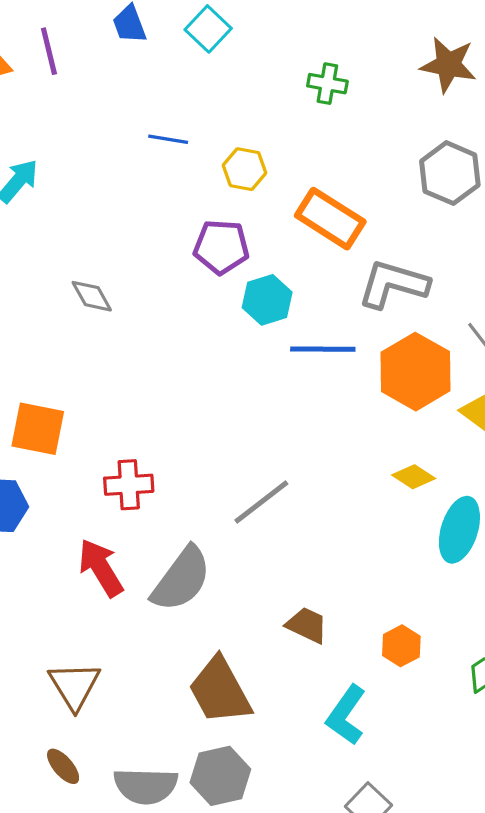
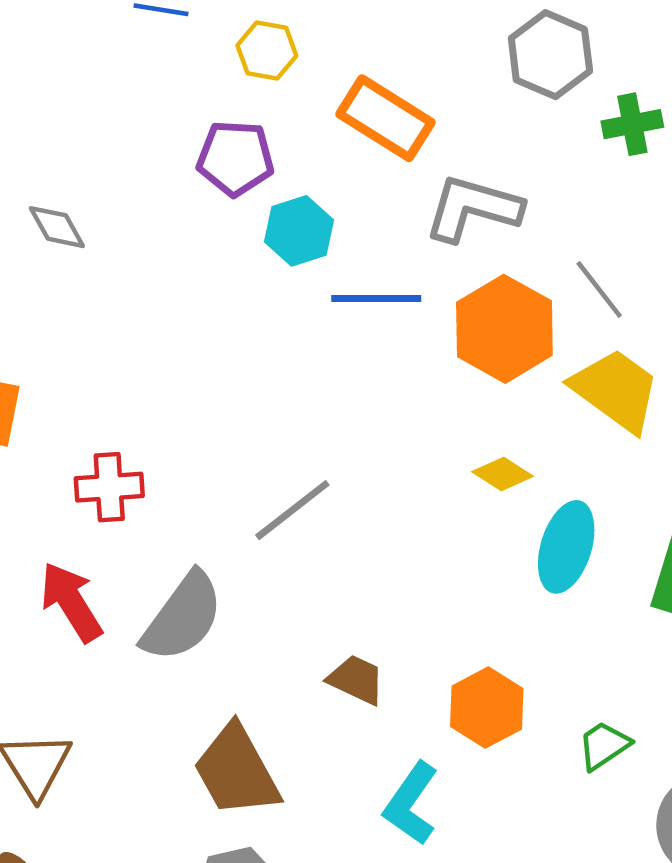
orange hexagon: (401, 646) -> (487, 708), size x1.4

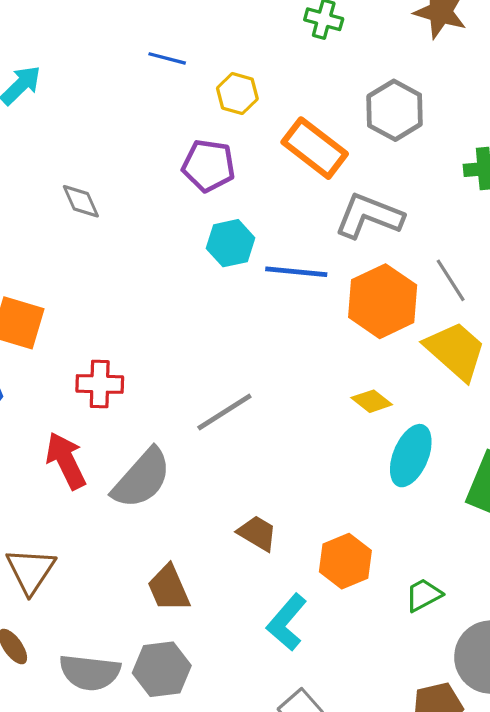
gray hexagon: (550, 55) -> (395, 110), moved
cyan hexagon: (299, 231) -> (231, 243), moved
brown trapezoid: (237, 771) -> (169, 588), size x0.7

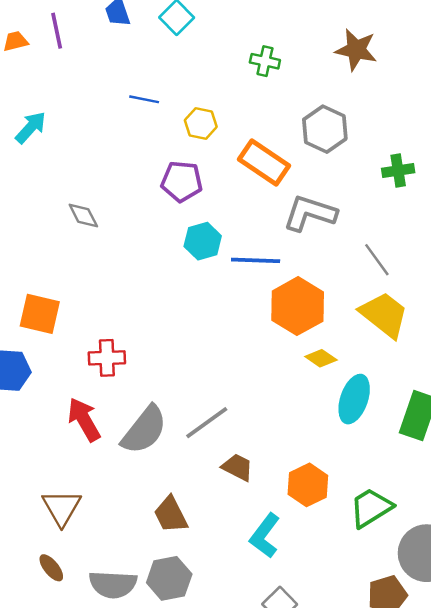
orange hexagon: (383, 301) -> (298, 306), moved
gray line: (224, 412) -> (207, 423), moved
green trapezoid: (424, 595) -> (371, 508), size x1.5

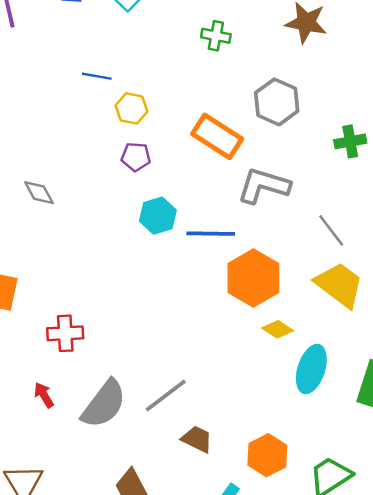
yellow hexagon: (201, 124) -> (132, 108), moved
purple pentagon: (182, 181) -> (136, 157), size x0.7
red arrow: (84, 420) -> (44, 395), size x0.6

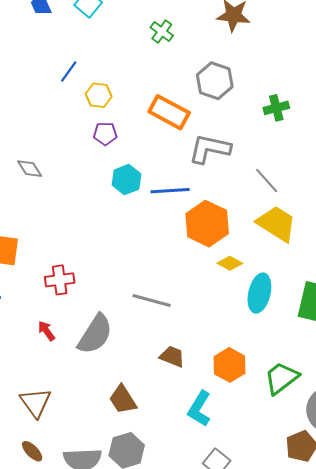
green cross: (216, 36) -> (162, 32), turned 30
blue line: (97, 76) -> (69, 71), turned -60
gray line: (166, 396) -> (152, 300), moved, turned 57

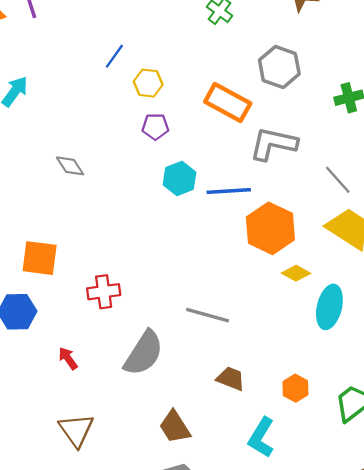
red arrow: (46, 331) -> (68, 358), moved
orange hexagon: (230, 365) -> (295, 388), size x0.7

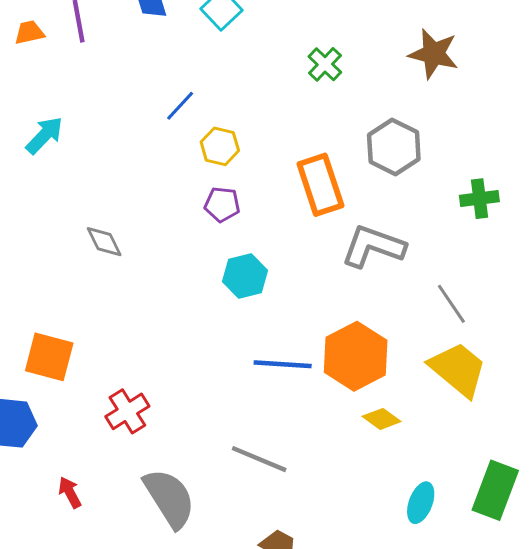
orange rectangle: (228, 102) -> (320, 185), turned 36
blue line: (229, 191) -> (283, 364), moved
red cross: (104, 292) -> (127, 411), turned -32
cyan ellipse: (329, 307) -> (421, 503), moved, size x0.7
gray semicircle: (144, 353) -> (169, 498), turned -72

